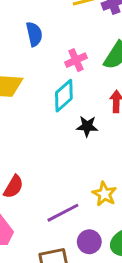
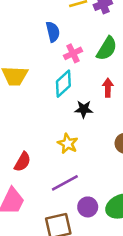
blue semicircle: (34, 34) -> (53, 32), moved
yellow star: (104, 194) -> (68, 144), moved

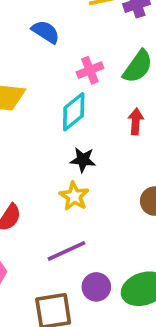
blue semicircle: (53, 32) -> (46, 32), moved, turned -48
black star: (84, 109) -> (83, 160), moved

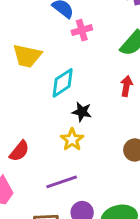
pink cross: (90, 70) -> (82, 30), moved
cyan diamond: (74, 112) -> (63, 83), moved

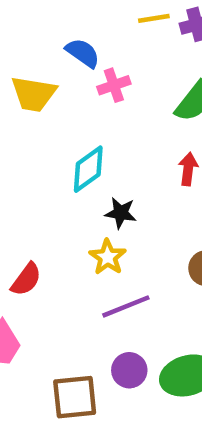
yellow trapezoid: (27, 56) -> (34, 94), moved
purple line: (62, 182) -> (126, 306), moved

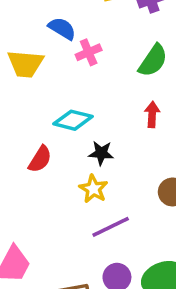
cyan diamond: (88, 169) -> (73, 120), turned 54
red semicircle: (26, 279) -> (40, 159), moved

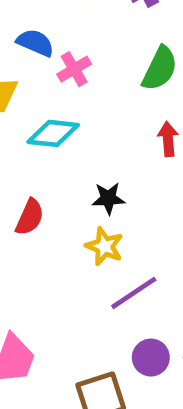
cyan diamond: (73, 120) -> (53, 133), moved

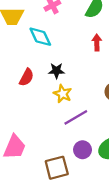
cyan diamond: (53, 133) -> (40, 37), turned 55
black star: (108, 198) -> (56, 71), moved

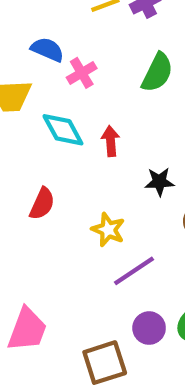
red arrow: (97, 42) -> (111, 141), moved
black star: (56, 71) -> (159, 182), moved

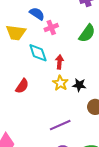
yellow star: (108, 230) -> (60, 83), moved

